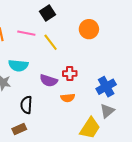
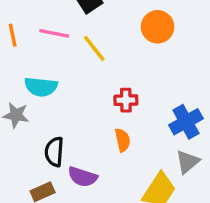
purple semicircle: (49, 81) -> (83, 177), moved
orange semicircle: (68, 98) -> (123, 140), turned -96

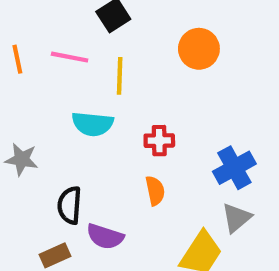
yellow line: (94, 48) -> (120, 76), turned 40
cyan semicircle: (41, 87) -> (92, 124), moved

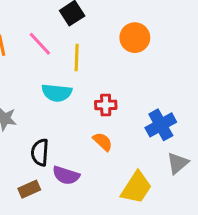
pink line: (70, 57) -> (40, 44), turned 36
orange semicircle: (155, 191) -> (103, 142), turned -35
gray triangle: (236, 218) -> (178, 163), moved

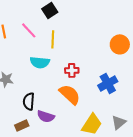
orange circle: (135, 38) -> (120, 44), moved
orange semicircle: (103, 142) -> (70, 94), size x1.6
gray triangle: (178, 163) -> (119, 122), moved

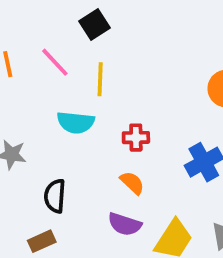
orange semicircle: (70, 94) -> (132, 183), size x0.6
purple semicircle: (46, 116) -> (125, 224), moved

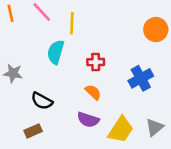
cyan semicircle: (76, 122) -> (56, 52), turned 100
black semicircle: (55, 196) -> (42, 101), turned -65

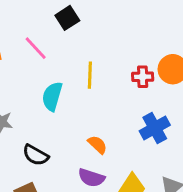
yellow line: (72, 23) -> (90, 75), moved
red cross: (96, 62) -> (143, 77), moved

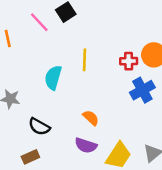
pink line: (36, 48) -> (39, 22), moved
blue cross: (155, 128) -> (142, 90), moved

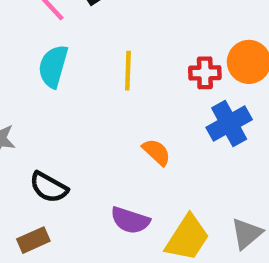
cyan semicircle: (53, 78) -> (53, 66), moved
orange semicircle: (91, 118) -> (157, 152), moved

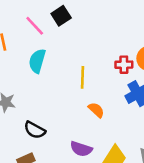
yellow line: (128, 71) -> (82, 77), moved

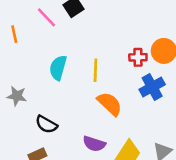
cyan semicircle: (37, 61) -> (58, 68), moved
orange semicircle: (96, 110) -> (110, 104), size x1.5

